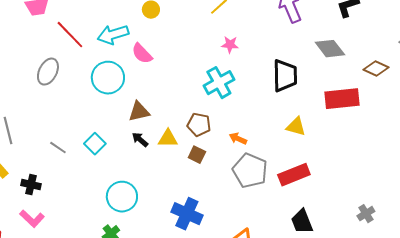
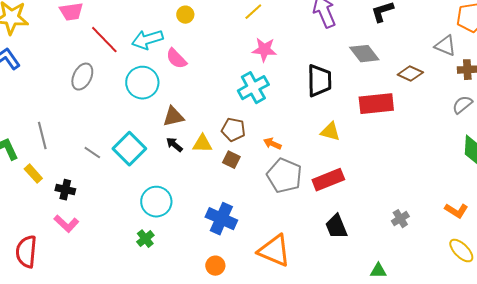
pink star: (230, 45) -> (264, 50), size x1.4
cyan square: (95, 144) -> (129, 149), size x1.5

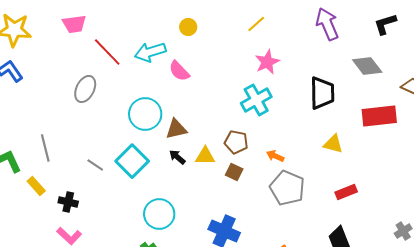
pink star: (264, 50) -> (267, 62), turned -30
cyan circle: (142, 83) -> (145, 114), moved
red rectangle: (328, 180) -> (346, 192), moved, size x0.7

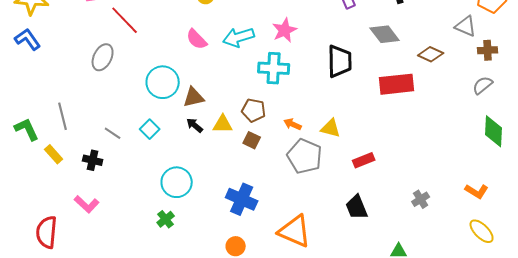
cyan arrow: (150, 52) -> (239, 37), moved
cyan cross: (256, 100) -> (274, 68), turned 32
yellow triangle: (333, 144) -> (331, 128), moved
cyan square: (132, 161) -> (150, 129), size x0.6
black cross: (68, 202) -> (93, 160), moved

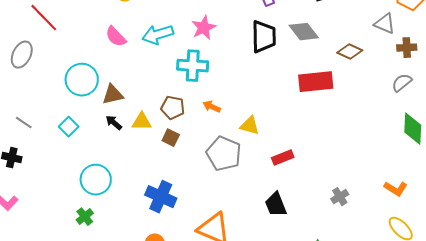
black trapezoid: (340, 61) -> (264, 37), moved
orange arrow: (293, 124) -> (212, 107), moved
gray line: (113, 133) -> (24, 123), moved

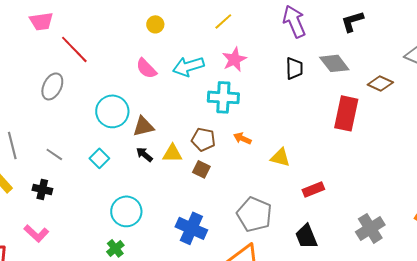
black trapezoid: (264, 37) -> (294, 68), size x0.7
red rectangle: (316, 82) -> (346, 113), turned -72
gray pentagon: (224, 154) -> (254, 214), moved
gray cross: (340, 197) -> (370, 228), size x1.6

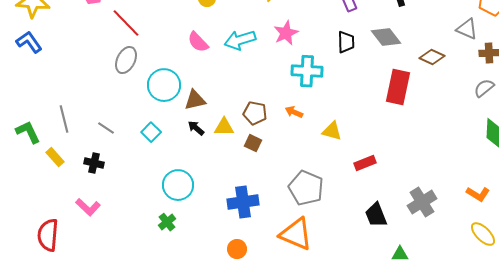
gray ellipse: (52, 86) -> (126, 60), moved
cyan cross: (223, 97) -> (307, 71), moved
blue cross: (191, 228) -> (243, 202), turned -32
black trapezoid: (306, 236) -> (376, 215), moved

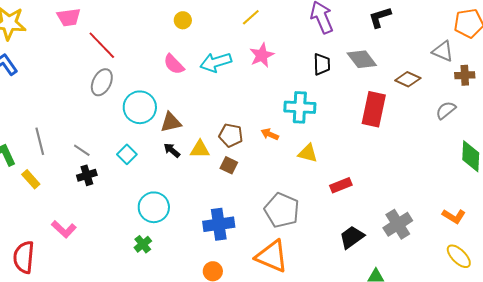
cyan cross: (307, 71) -> (300, 107), moved
gray semicircle: (484, 88) -> (446, 110), moved
black cross: (94, 163) -> (87, 175), moved, turned -30
black trapezoid: (376, 215) -> (352, 237), turned 76

